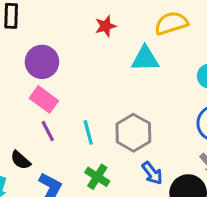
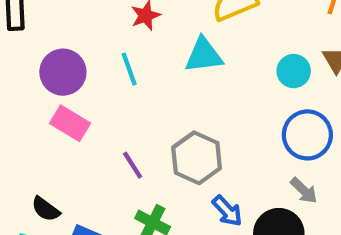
purple line: (48, 131) -> (133, 165), moved
cyan line: (88, 132) -> (129, 69), moved

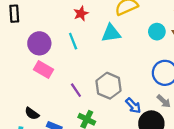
cyan circle: (294, 71) -> (157, 32), moved
blue arrow: (227, 211) -> (133, 106), moved

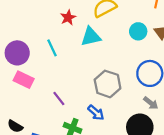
red star: (81, 14) -> (68, 18), moved
gray hexagon: (109, 86) -> (108, 84), moved
blue arrow: (133, 106) -> (96, 113), moved

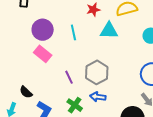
gray hexagon: (108, 84) -> (97, 72), moved
blue arrow: (96, 113) -> (98, 97), turned 133

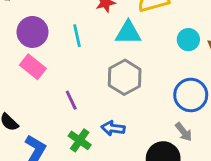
gray hexagon: (97, 72) -> (125, 77), moved

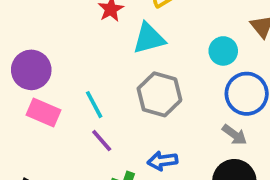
cyan line: (77, 36) -> (94, 105), moved
cyan circle: (188, 40) -> (223, 51), moved
gray arrow: (184, 132) -> (234, 135), moved

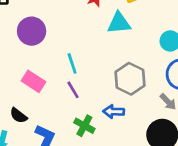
gray hexagon: (159, 94) -> (130, 79), moved
pink rectangle: (43, 113) -> (33, 81), moved

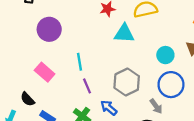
purple line: (73, 90) -> (87, 86), moved
blue arrow: (114, 112) -> (109, 108), turned 30

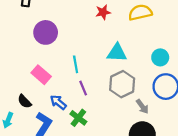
cyan triangle: (124, 33) -> (117, 53), moved
gray arrow: (156, 106) -> (142, 107), moved
blue arrow: (109, 108) -> (58, 102), moved

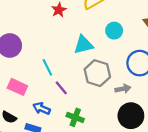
cyan circle: (160, 57) -> (114, 31), moved
gray arrow: (142, 107) -> (123, 89), turned -48
green cross: (78, 118) -> (75, 117), moved

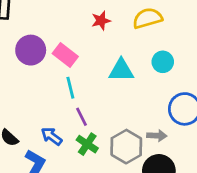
gray hexagon: (97, 73) -> (126, 147), moved
pink rectangle: (17, 87) -> (65, 55), moved
green cross: (75, 117) -> (87, 144), moved

